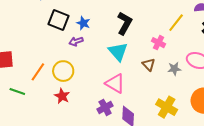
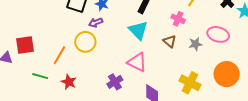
yellow circle: (63, 71) -> (85, 42), moved
red star: (62, 96) -> (69, 82), moved
purple cross: (105, 107) -> (115, 82), moved

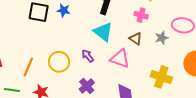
purple arrow: (96, 23) -> (88, 56), moved, turned 80
yellow circle: (85, 42) -> (59, 62), moved
pink triangle: (137, 62) -> (120, 59), moved

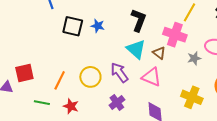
pink cross: (141, 15) -> (175, 35), size x1.6
brown triangle: (136, 39) -> (159, 53), moved
purple arrow: (88, 56) -> (119, 72), size x1.5

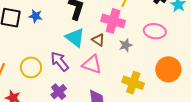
gray star: (194, 58) -> (126, 45), moved

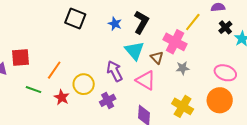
blue star: (36, 16) -> (115, 24), moved
pink ellipse: (155, 31) -> (225, 73), moved
yellow circle: (31, 67) -> (84, 84), moved

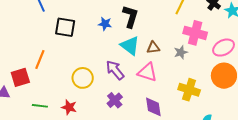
pink cross: (175, 42) -> (195, 33), moved
brown triangle: (157, 58) -> (153, 48), turned -40
orange line: (54, 70) -> (40, 60), moved
pink ellipse: (225, 73) -> (224, 48), turned -35
yellow circle: (84, 84) -> (83, 78), moved

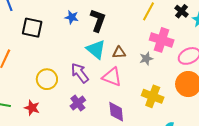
blue star: (105, 24) -> (72, 17), moved

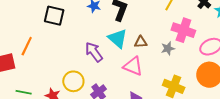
purple arrow: (80, 73) -> (94, 52), moved
yellow circle: (47, 79) -> (73, 81), moved

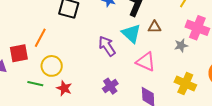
brown triangle: (141, 42) -> (154, 27), moved
yellow circle: (73, 81) -> (52, 66), moved

